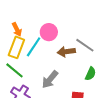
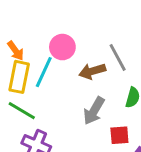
gray line: (85, 45) -> (118, 57), turned 36
gray arrow: (50, 79) -> (94, 111), moved

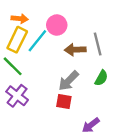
orange arrow: (16, 51) -> (20, 19), turned -63
red square: (119, 135) -> (64, 101), moved

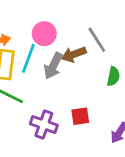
gray arrow: (69, 81) -> (53, 66), moved
purple cross: (17, 96) -> (44, 124), moved

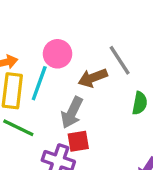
gray arrow: (53, 66) -> (72, 113), moved
red square: (80, 116) -> (78, 141), moved

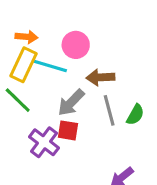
gray line: (120, 60) -> (109, 110), moved
cyan line: (39, 83) -> (50, 66), turned 68

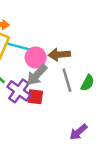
pink circle: (76, 45) -> (36, 58), moved
purple cross: (44, 142) -> (19, 91), moved

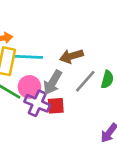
pink circle: (36, 58) -> (29, 87), moved
gray line: (67, 80) -> (85, 81), turned 70

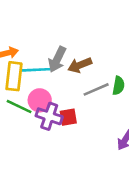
gray line: (85, 81) -> (96, 89), turned 30
gray arrow: (53, 82) -> (57, 59), moved

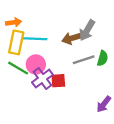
gray arrow: (57, 59) -> (87, 30), moved
purple cross: (49, 116) -> (42, 79), turned 30

